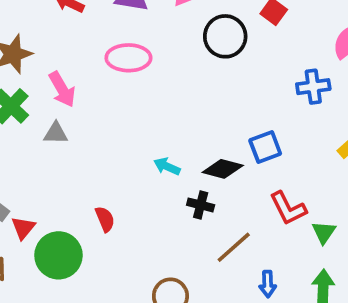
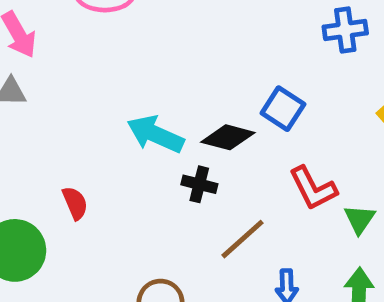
blue square: (265, 147) -> (283, 109), turned -36
cyan arrow: (167, 166) -> (155, 134), size x1.6

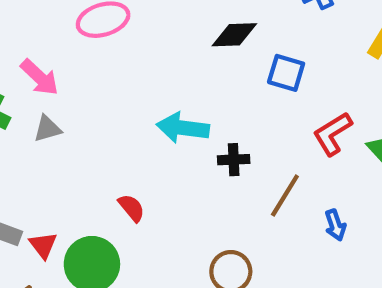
black diamond: (228, 137) -> (234, 35), moved
red L-shape: (313, 188) -> (332, 134), turned 102

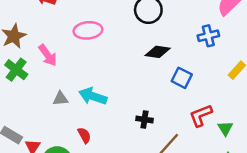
cyan arrow: (183, 128) -> (93, 96), moved
gray triangle: (47, 129) -> (60, 99), moved

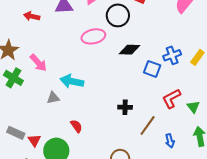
pink ellipse: (88, 30) -> (93, 36), moved
blue cross: (208, 36) -> (172, 55), moved
cyan arrow: (93, 96) -> (72, 81), moved

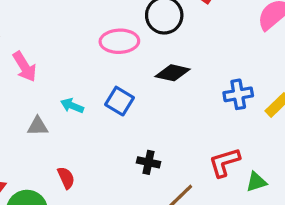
blue square: (152, 69) -> (119, 101), moved
cyan arrow: (72, 81) -> (72, 106), size x0.6
green triangle: (193, 107) -> (256, 182), turned 40

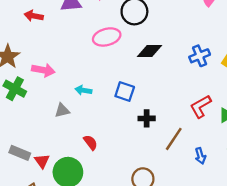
pink arrow: (25, 67) -> (43, 70), turned -35
blue square: (119, 101) -> (125, 91), moved

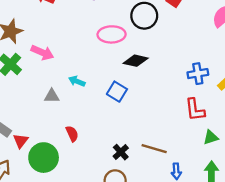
black diamond: (150, 51) -> (136, 61), moved
red L-shape: (201, 106) -> (195, 110), moved, turned -80
black cross: (147, 118) -> (121, 152), moved, turned 35
brown line: (174, 139) -> (154, 149), turned 60

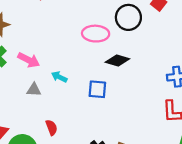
pink arrow: (42, 53) -> (29, 60), moved
blue square: (117, 92) -> (97, 89), turned -30

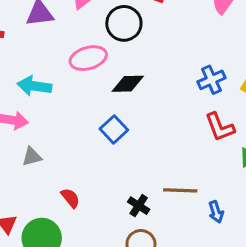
cyan arrow: (59, 77) -> (34, 86), moved, size x1.5
blue square: (97, 89) -> (114, 129), turned -30

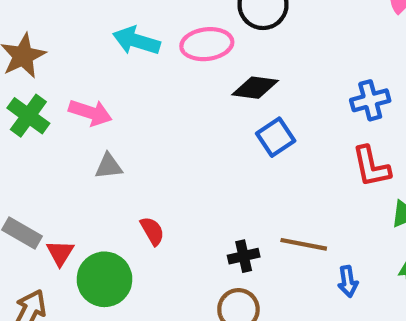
cyan arrow: (34, 86) -> (136, 41), moved
blue square: (114, 129) -> (276, 137), moved
black cross: (139, 206) -> (244, 256), turned 35

